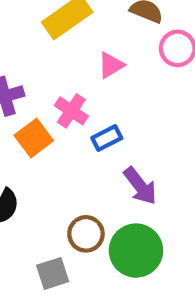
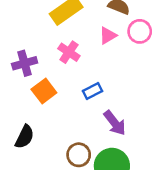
pink triangle: (111, 65) -> (108, 36), moved
pink cross: (71, 111) -> (69, 52), moved

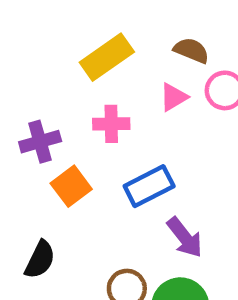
pink cross: (69, 52) -> (111, 124), turned -35
blue rectangle: (93, 91) -> (149, 186), size x1.5

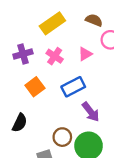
pink triangle: (174, 97) -> (85, 54), moved
pink cross: (111, 124) -> (55, 56), turned 35
purple cross: (40, 142) -> (23, 54), moved

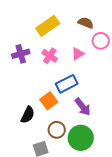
orange square: (35, 87) -> (49, 101), moved
black semicircle: (20, 123) -> (28, 115), moved

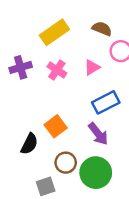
blue rectangle: (67, 84) -> (106, 102), moved

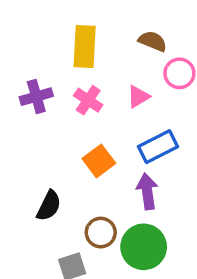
yellow rectangle: (54, 32) -> (85, 47), turned -52
orange square: (56, 126) -> (99, 161), moved
purple arrow: (98, 134) -> (147, 191), turned -150

